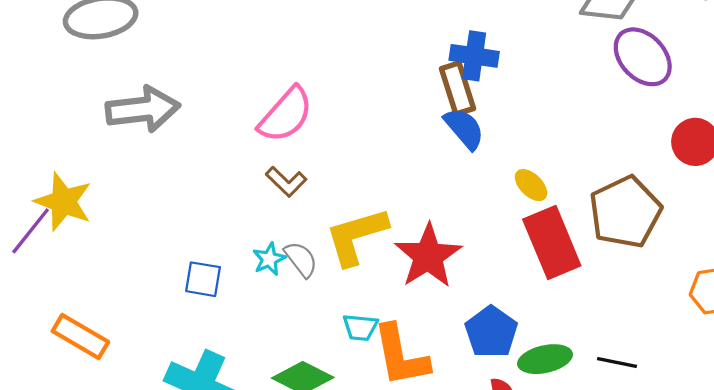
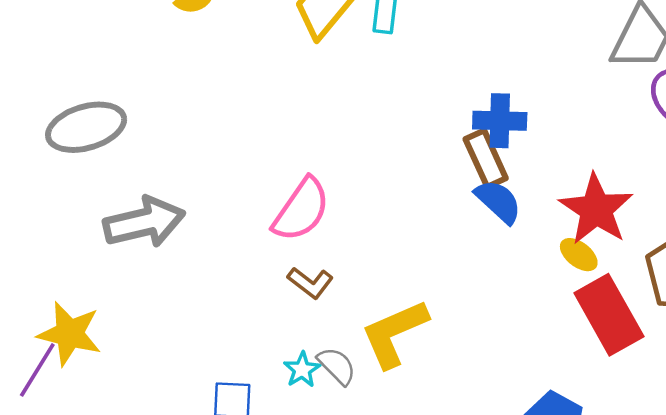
red star: (428, 256) -> (596, 209), moved

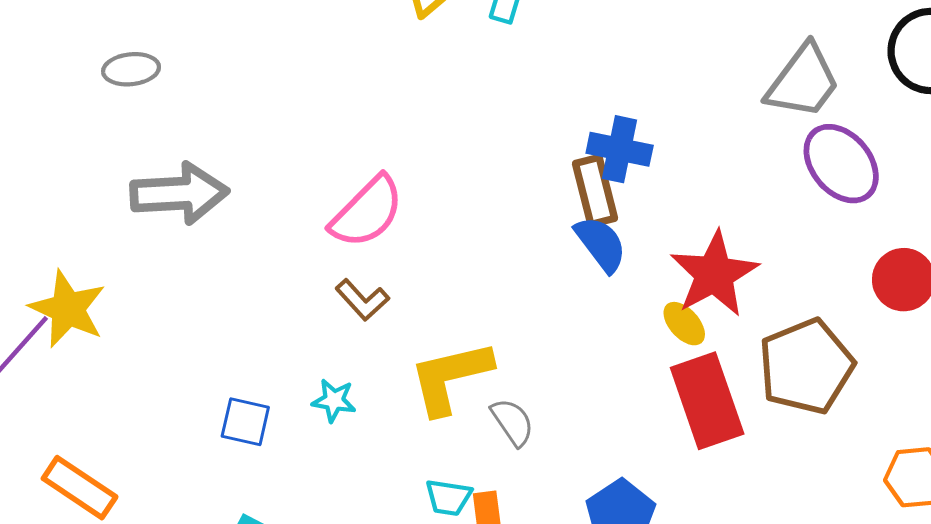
gray ellipse: (86, 127) -> (131, 69), size x0.6
gray semicircle: (337, 366) -> (512, 422), moved
cyan star: (302, 370) -> (334, 400), turned 30

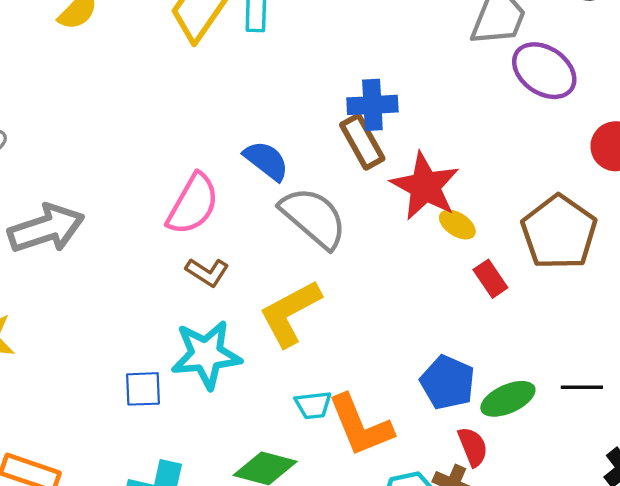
blue semicircle: (601, 244) -> (266, 161), moved
red star: (714, 274) -> (425, 186), moved
cyan star: (334, 400) -> (206, 355), size x2.0
red rectangle: (707, 401) -> (490, 279), size x0.5
gray semicircle: (512, 422) -> (313, 218), moved, size x1.8

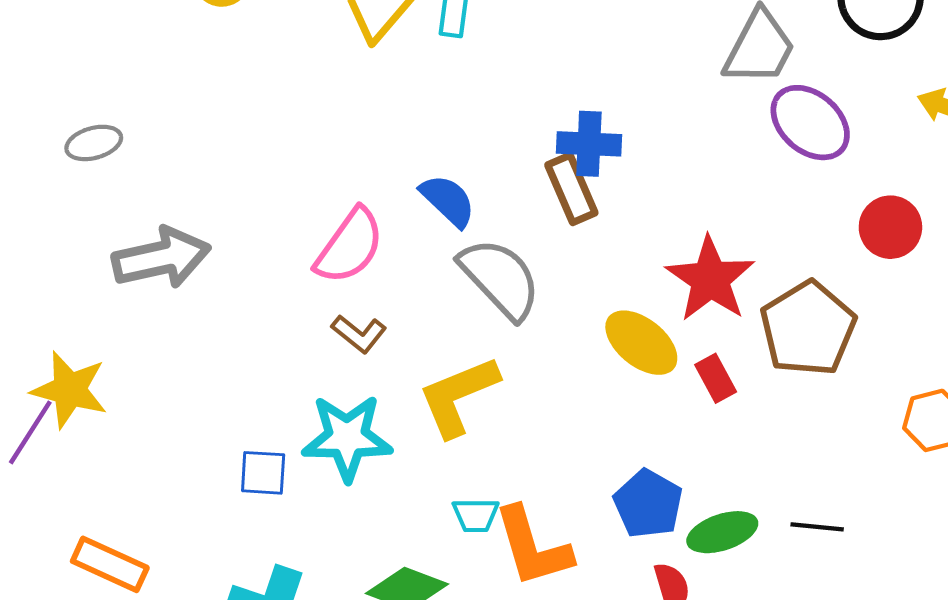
red star: (425, 186) -> (710, 279), moved
yellow ellipse: (457, 225) -> (641, 343), moved, size x1.6

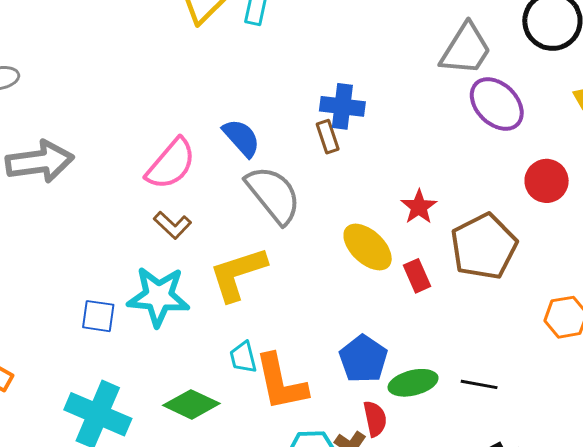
brown rectangle: (571, 189) -> (328, 137), size x0.7
red star: (710, 279) -> (419, 207), size x0.6
cyan trapezoid: (476, 515) -> (243, 357), turned 72

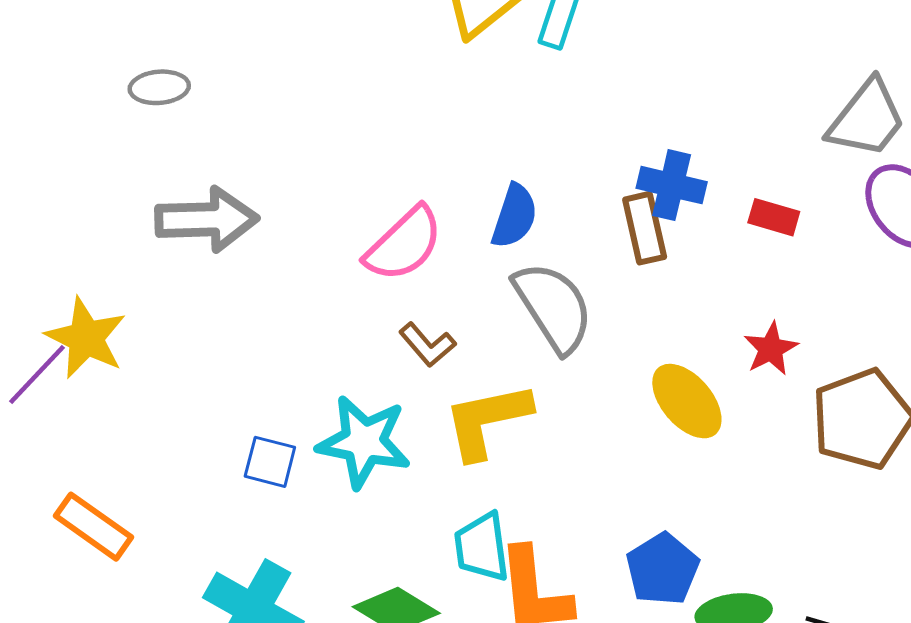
brown rectangle: (328, 137) -> (645, 228), size x1.4
blue semicircle: (241, 138) -> (514, 216), turned 54
brown L-shape: (172, 225) -> (427, 345), moved
red rectangle: (417, 276) -> (774, 217), moved, turned -56
cyan trapezoid: (243, 357) -> (482, 547), size x1.4

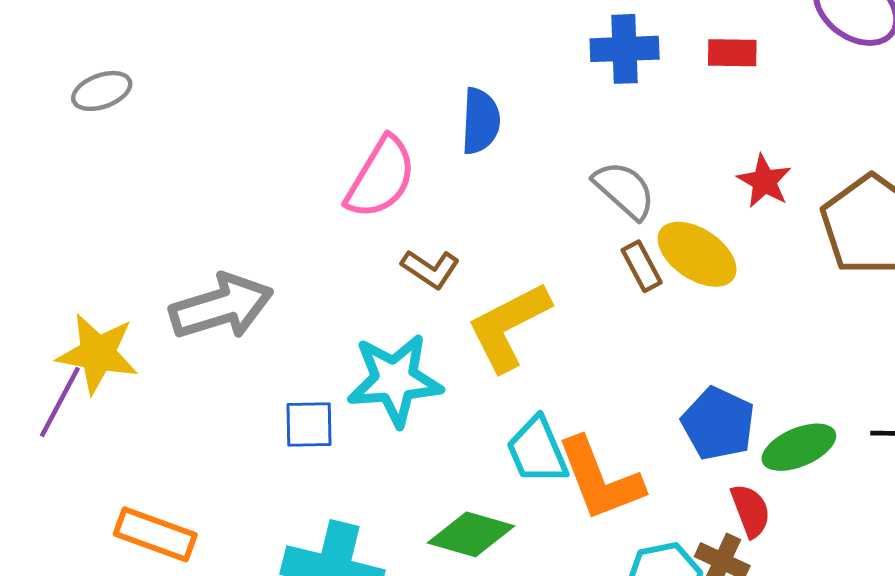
gray arrow: (207, 219) -> (221, 307), moved
brown rectangle: (645, 228) -> (642, 266), moved, size x0.7
gray semicircle: (553, 307) -> (624, 190), moved, size x0.7

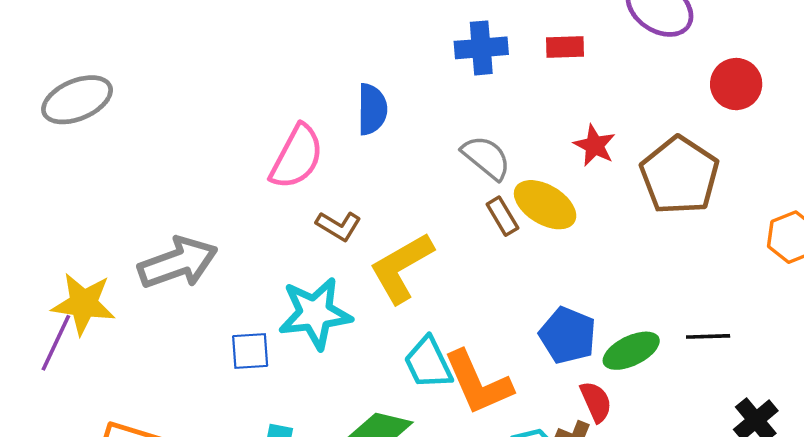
gray ellipse: (102, 91) -> (77, 100), size x1.5

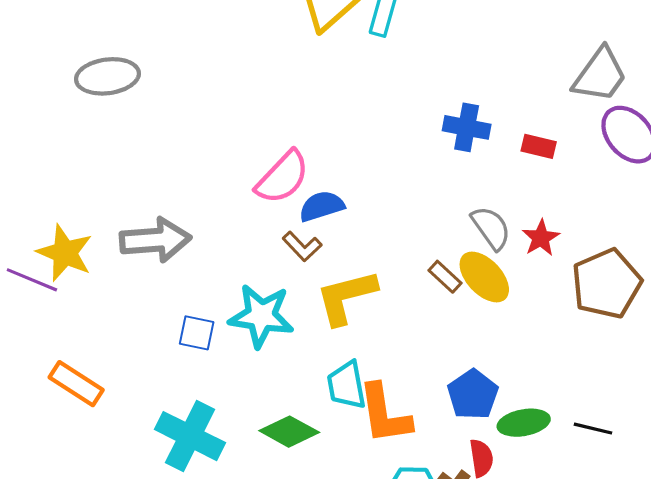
blue semicircle: (372, 109) -> (322, 206), moved, turned -123
gray semicircle: (486, 157) -> (491, 228), moved
brown rectangle: (502, 216) -> (445, 277), turned -32
purple line: (56, 343) -> (32, 280), turned 72

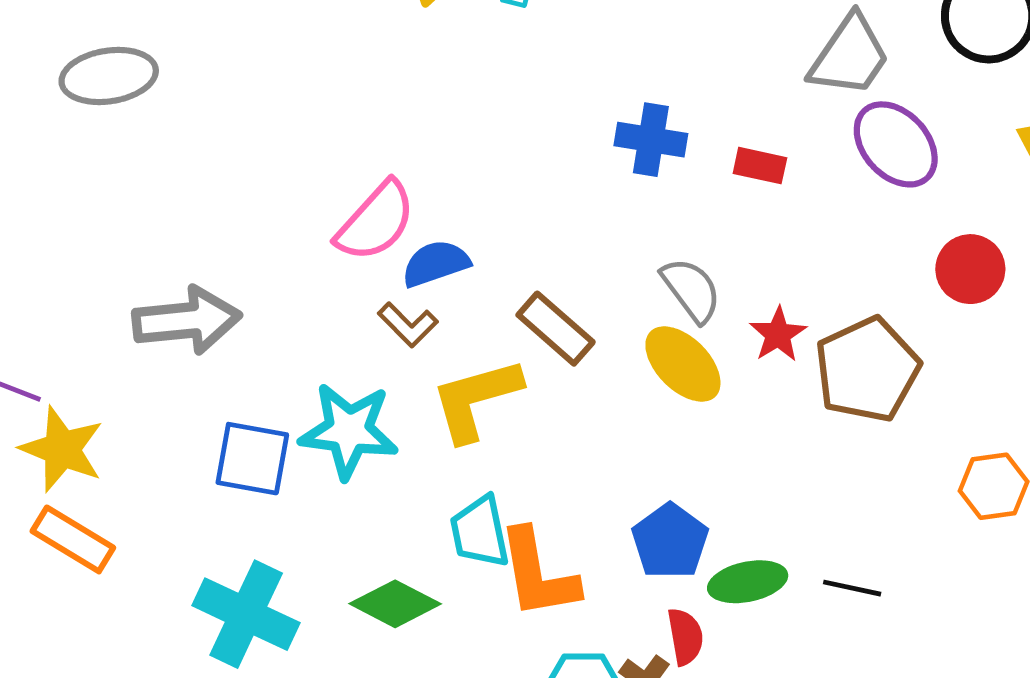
red star: (541, 238) -> (778, 334), moved
yellow star: (65, 253) -> (62, 449), moved
brown rectangle: (445, 277) -> (556, 329), moved, size x1.5
blue square: (197, 333) -> (252, 459), size x1.4

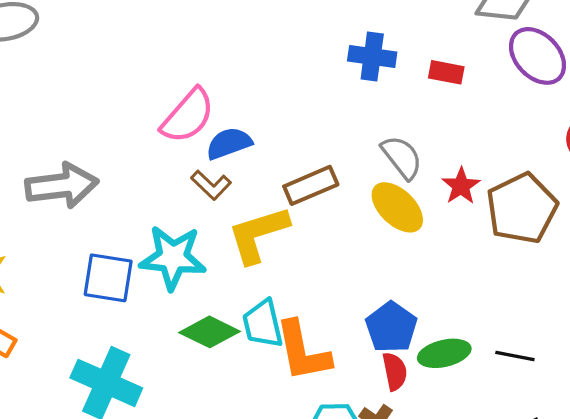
brown rectangle: (556, 329) -> (311, 185), turned -63
green diamond: (395, 604) -> (210, 332), moved
red semicircle: (685, 637) -> (395, 371), moved

